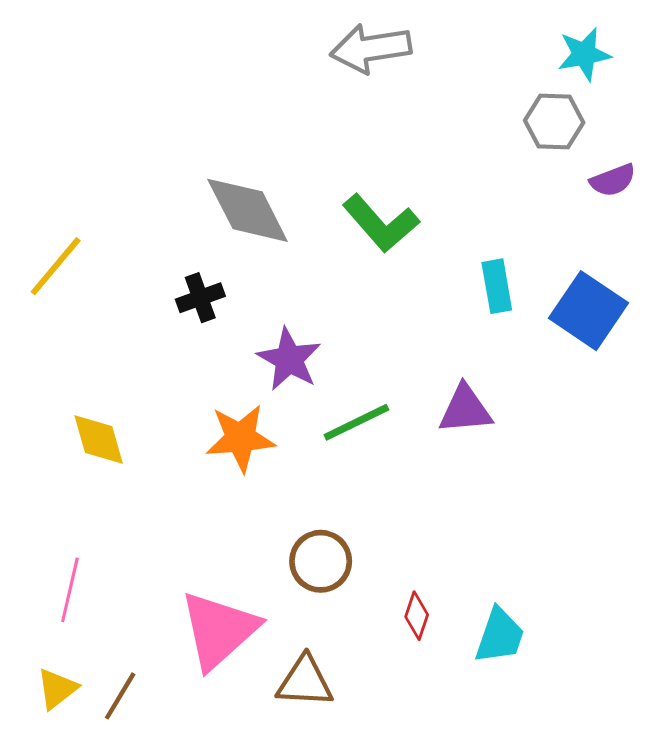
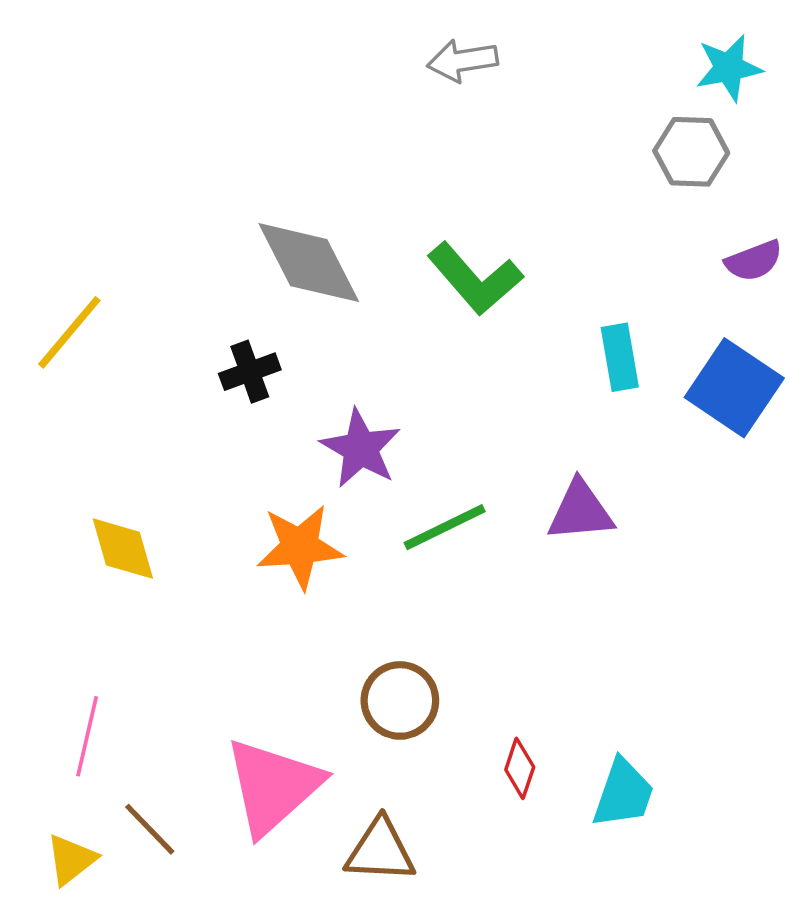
gray arrow: (371, 48) -> (462, 61), size x0.7
purple semicircle: (613, 180) -> (754, 261), moved
brown line: (120, 696) -> (150, 829), moved, turned -75

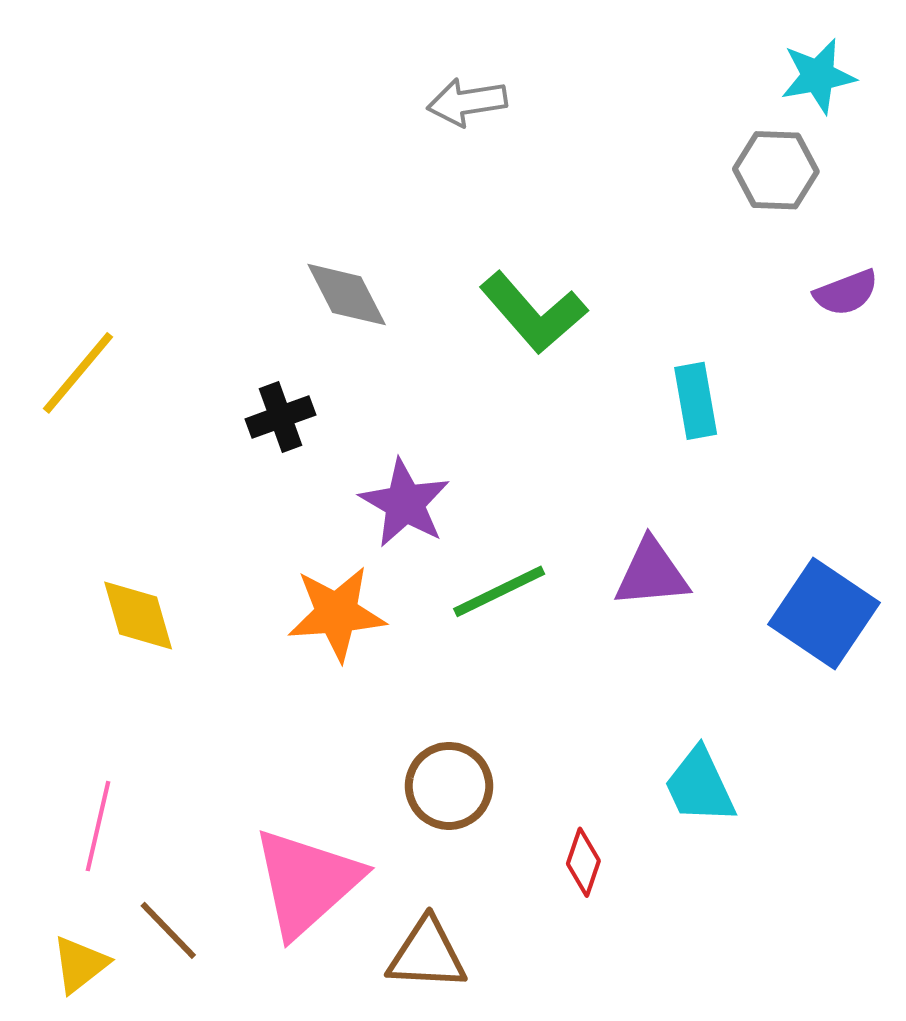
gray arrow: (462, 61) -> (467, 102), moved
gray diamond: (309, 263) -> (347, 295), size x0.7
blue square: (734, 388) -> (824, 613), moved
cyan trapezoid: (623, 793) -> (700, 786), moved, turned 136

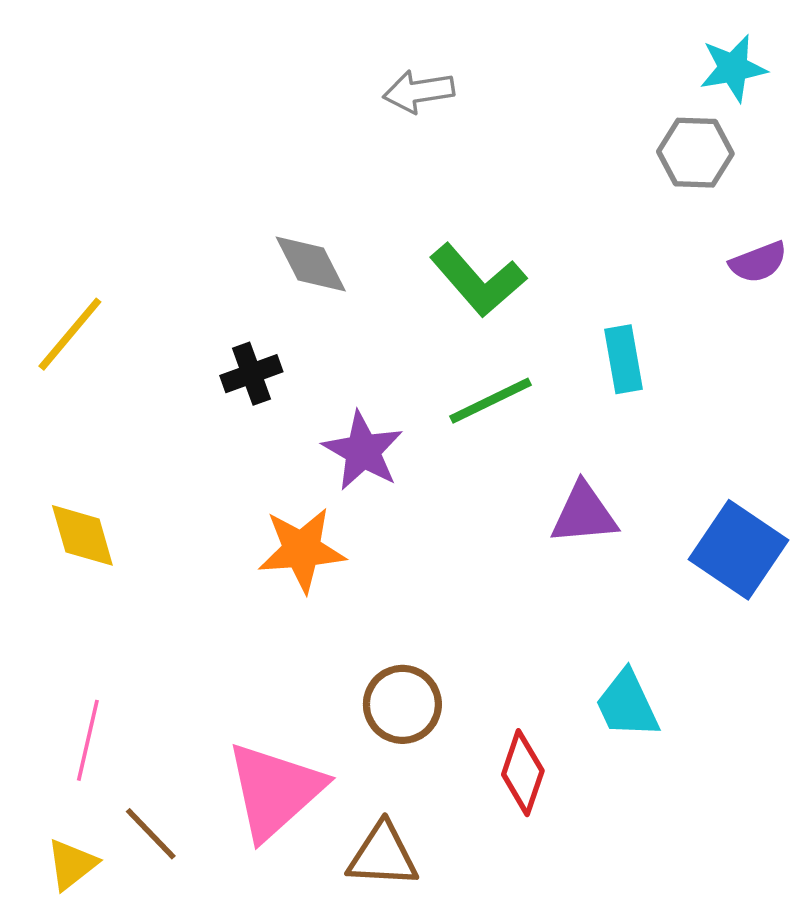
green line: (499, 591) -> (490, 401), moved
yellow diamond: (138, 615) -> (82, 535), moved
red diamond: (583, 862) -> (523, 773), size x1.4

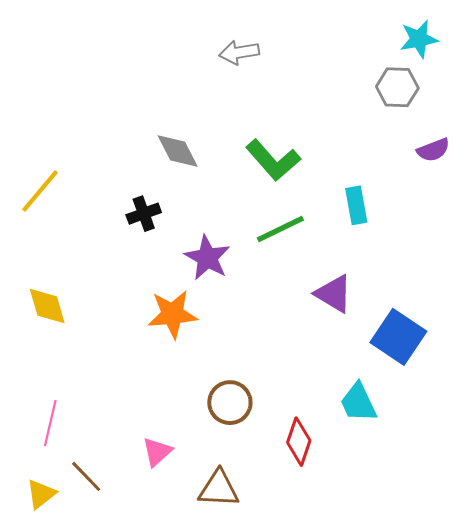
purple triangle: (584, 514) -> (334, 294), turned 36
blue square: (739, 550) -> (398, 337), moved
pink triangle: (275, 791) -> (157, 452), size x0.5

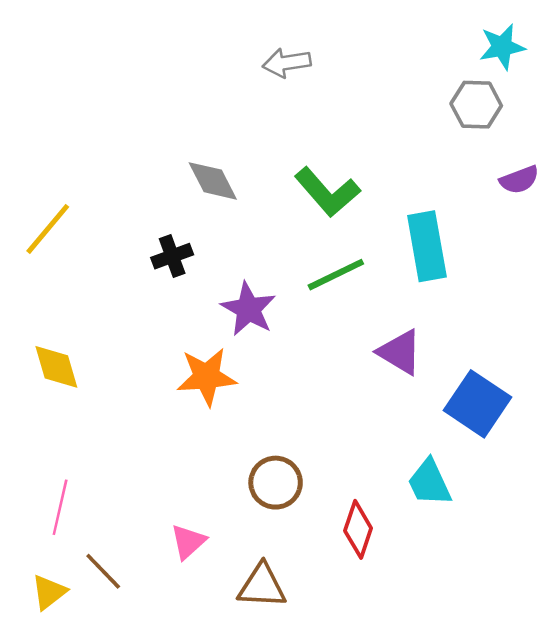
cyan rectangle: (356, 205) -> (427, 246), size x1.5

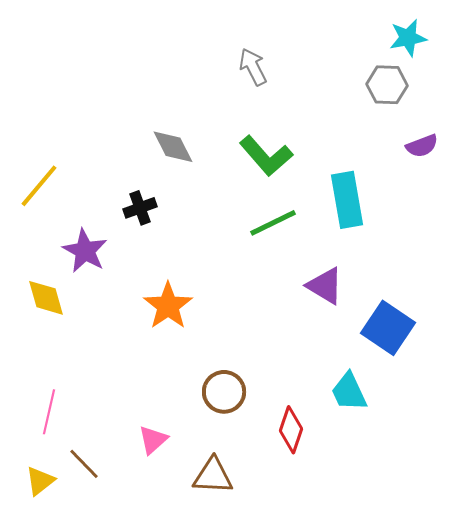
gray arrow: (287, 63) -> (253, 67), moved, turned 72
purple star: (248, 309) -> (85, 251), moved
orange star: (207, 377) -> (168, 306), turned -30

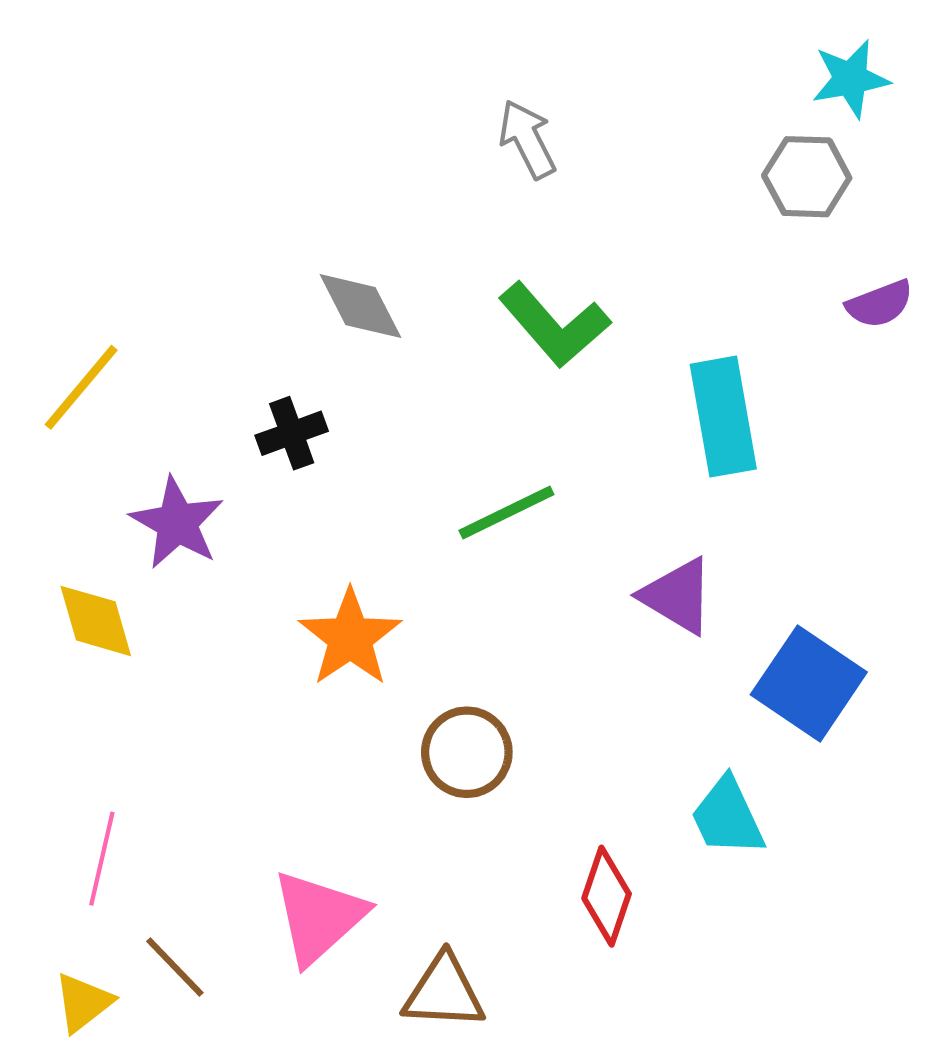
green line: (273, 223) -> (506, 512), moved
brown circle: (224, 392) -> (467, 752), moved
pink triangle: (153, 440) -> (319, 917), size x1.6

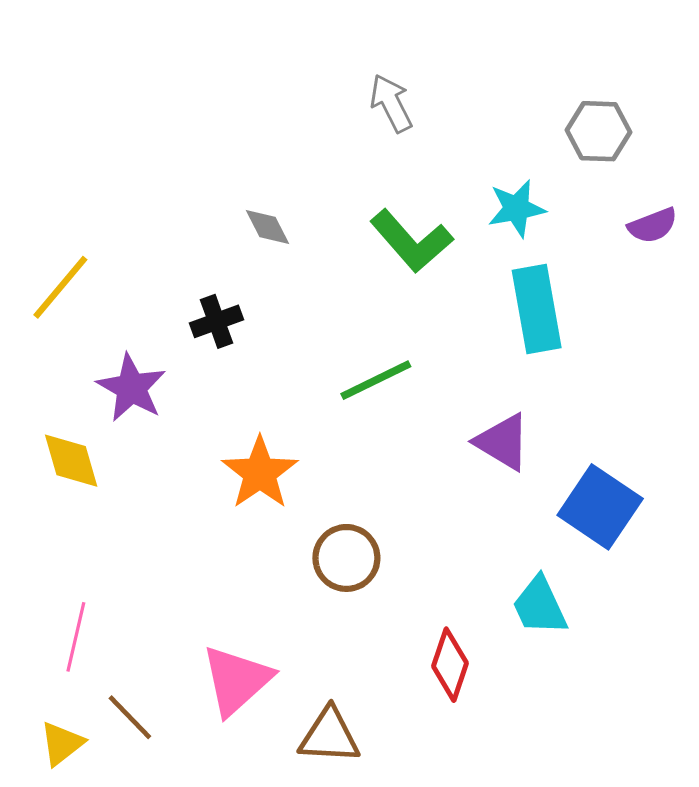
cyan star: (851, 79) -> (517, 208), moved
gray diamond: (360, 306) -> (268, 227), size x0.7

